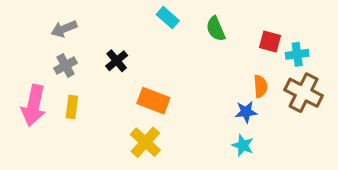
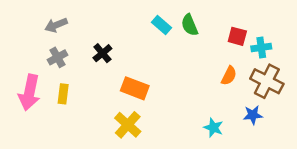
cyan rectangle: (168, 18) -> (161, 25), moved
orange semicircle: (260, 86) -> (229, 76), turned 30
blue star: (246, 112) -> (253, 115), moved

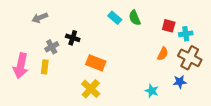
black cross: (102, 53) -> (73, 38), turned -32
gray cross: (57, 57) -> (52, 47), moved

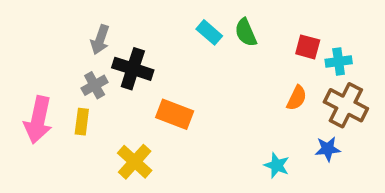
gray arrow: (40, 18) -> (100, 40), moved, turned -49
black cross: (73, 38) -> (133, 69), size x1.5
yellow cross: (91, 89) -> (135, 162), moved

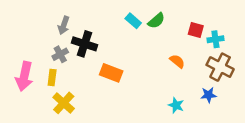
green semicircle: (246, 32) -> (156, 21), turned -108
orange semicircle: (297, 98) -> (177, 61), moved, turned -77
yellow cross: (135, 162) -> (64, 103), moved

